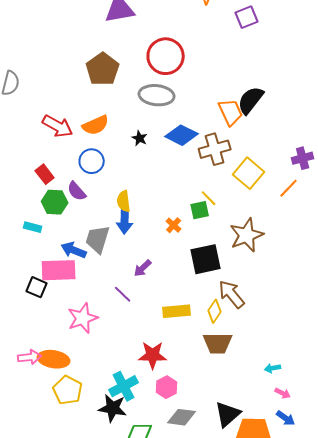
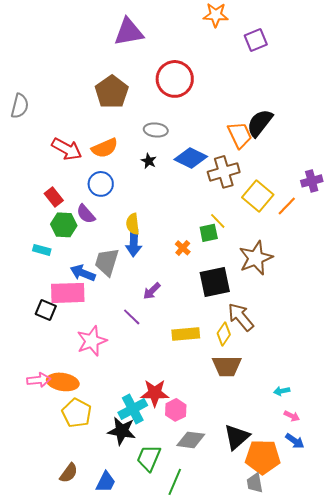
gray ellipse: (157, 95) -> (156, 130), moved, size x0.7
orange line: (289, 188) -> (287, 206), moved
red star: (153, 355) -> (155, 393), moved

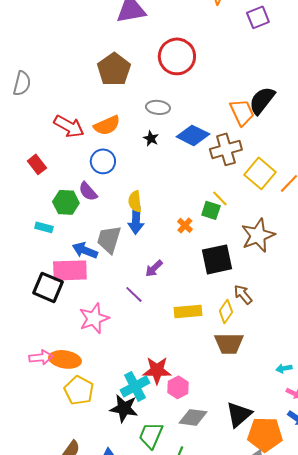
red rectangle: (54, 197) -> (37, 164), moved
green square: (209, 233) -> (211, 210), turned 30
black square: (46, 310) -> (48, 287), size x1.4
brown arrow: (241, 317) -> (243, 294), size x0.7

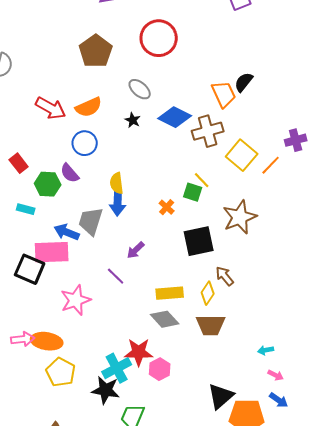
black semicircle: (262, 100) -> (244, 82), size x0.7
gray ellipse: (158, 107) -> (140, 89), turned 35
red rectangle: (37, 164) -> (19, 163), moved
gray diamond: (193, 417) -> (165, 319), moved, turned 40

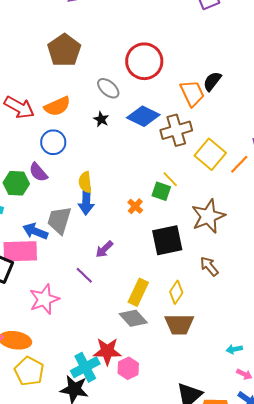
red circle: (159, 38) -> (144, 61), moved
brown arrow: (225, 276) -> (209, 266), moved
yellow rectangle: (170, 293) -> (138, 292), turned -60

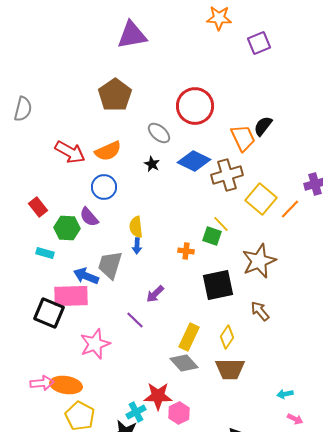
blue arrow: (86, 201) -> (137, 246), size x0.6
orange cross: (135, 206) -> (186, 251), turned -35
cyan cross: (85, 367) -> (136, 412), size x0.7

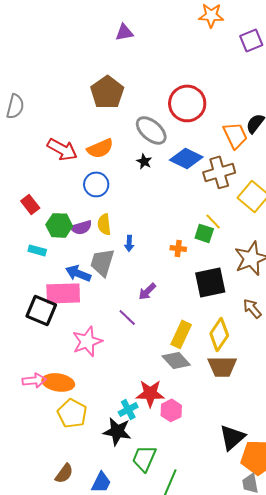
purple triangle: (132, 35) -> (124, 32), size x0.6
gray ellipse: (159, 133) -> (151, 130), size x1.4
purple semicircle: (89, 217) -> (81, 227), moved, turned -65
yellow semicircle: (136, 227) -> (104, 224), moved
yellow diamond: (227, 337) -> (219, 334), size x1.4

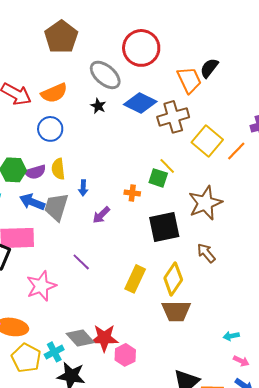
blue arrow: (78, 273) -> (32, 202), moved
purple arrow: (147, 291) -> (101, 215), moved
gray diamond: (176, 360) -> (80, 338), moved
cyan cross: (128, 409) -> (54, 352), moved

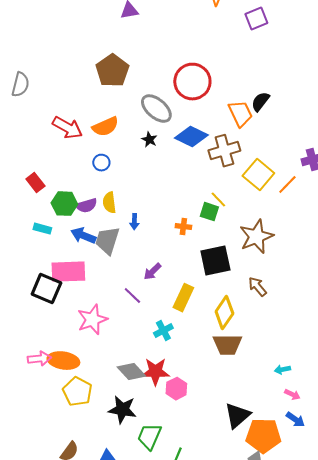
blue circle: (50, 129) -> (101, 163), size x0.7
purple arrow: (101, 215) -> (152, 272), moved
yellow rectangle: (135, 279) -> (183, 298), moved
cyan cross: (54, 352) -> (163, 331), moved

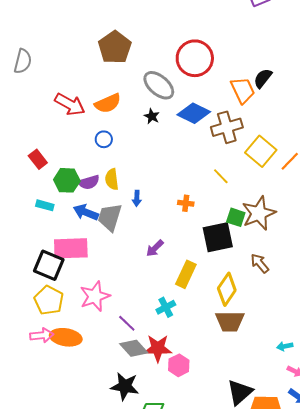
green square: (209, 212) -> (236, 217), moved
purple line: (132, 296) -> (127, 323), moved
yellow pentagon: (77, 392) -> (49, 300), moved

